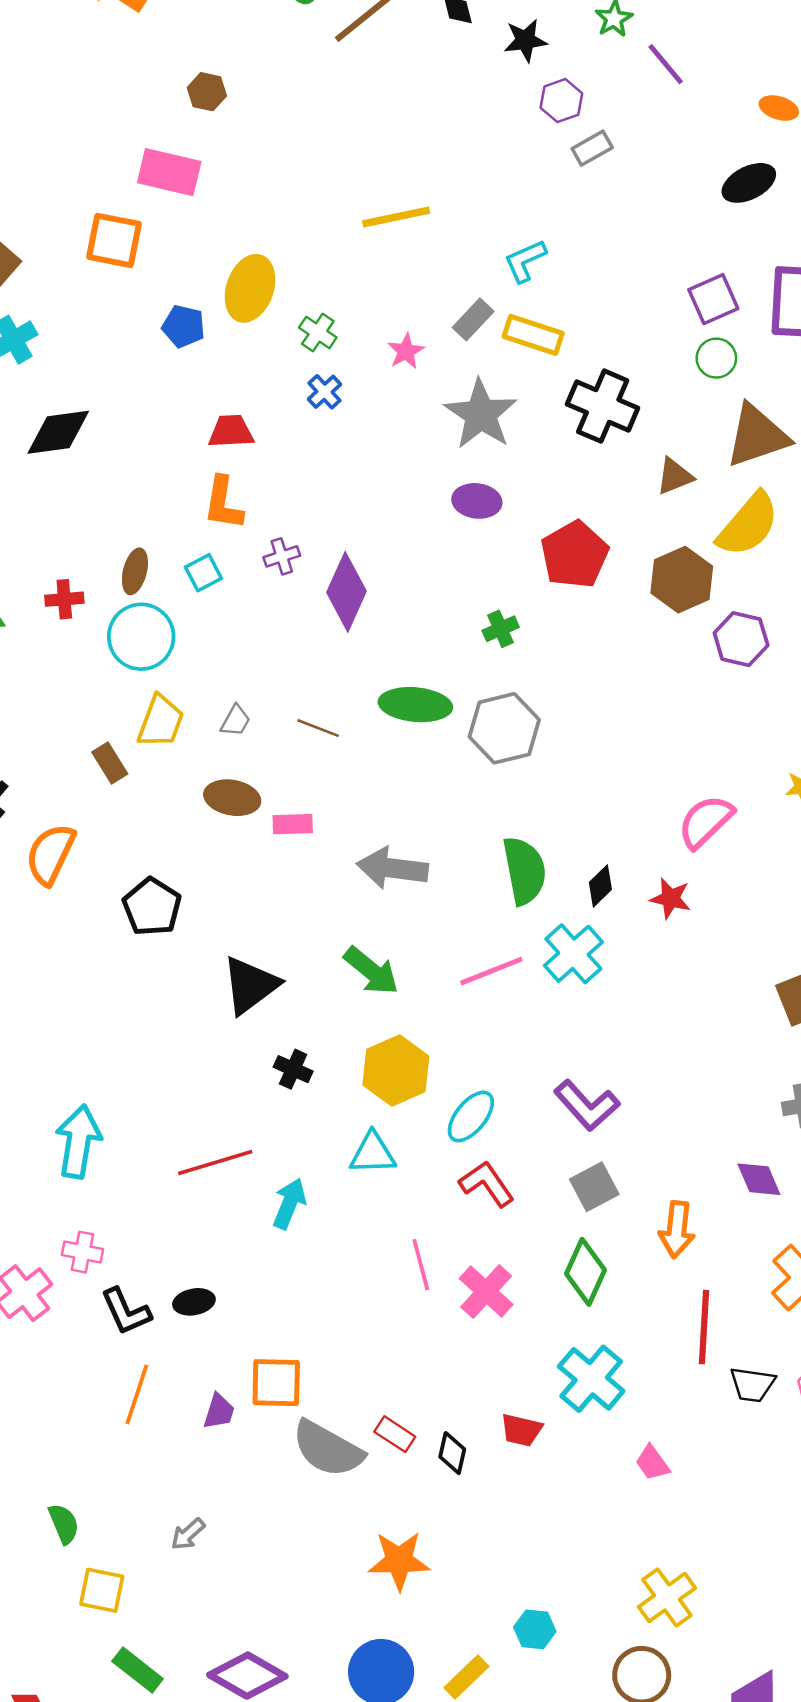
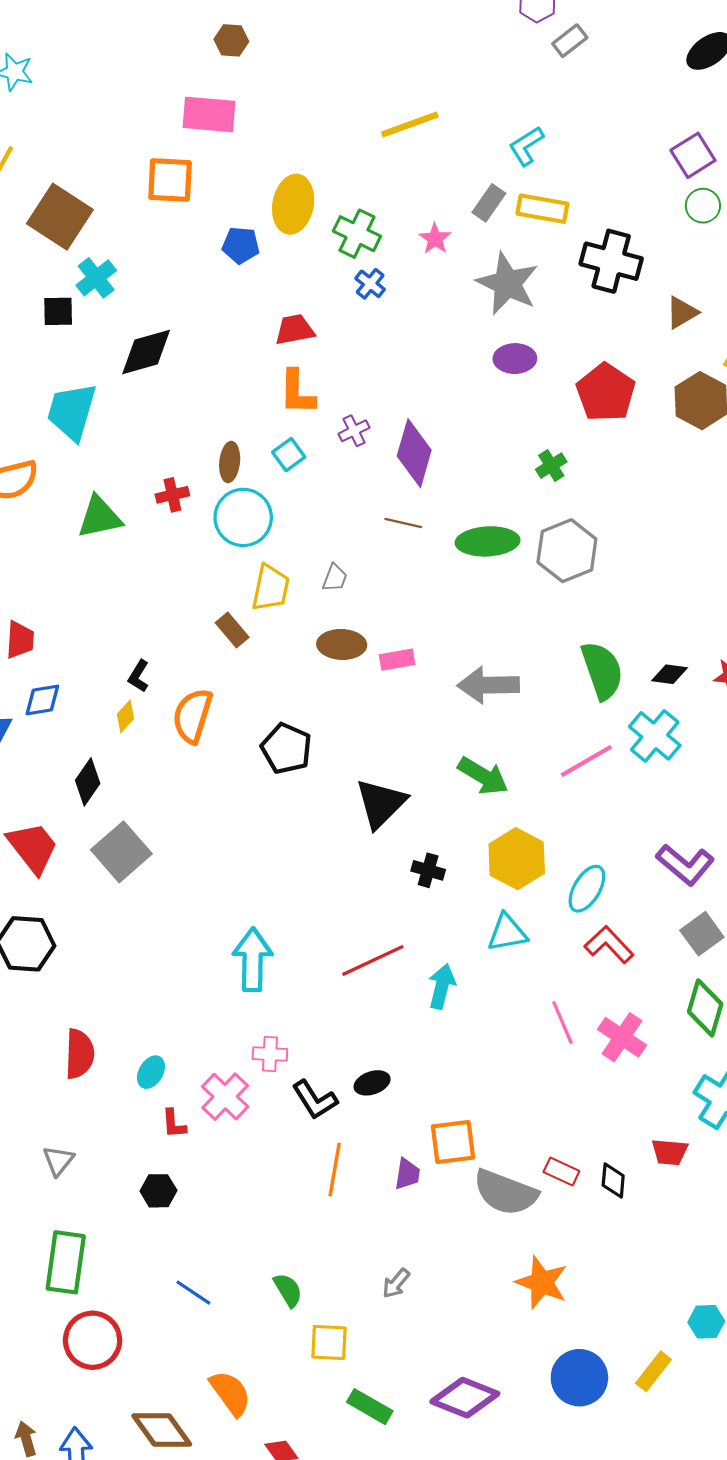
green cross: (318, 333) -> (357, 234), size x1.4
brown line: (318, 728) -> (403, 523), moved
black diamond: (600, 886) -> (669, 674), turned 60
orange star: (399, 1561) -> (542, 1282), moved, turned 30

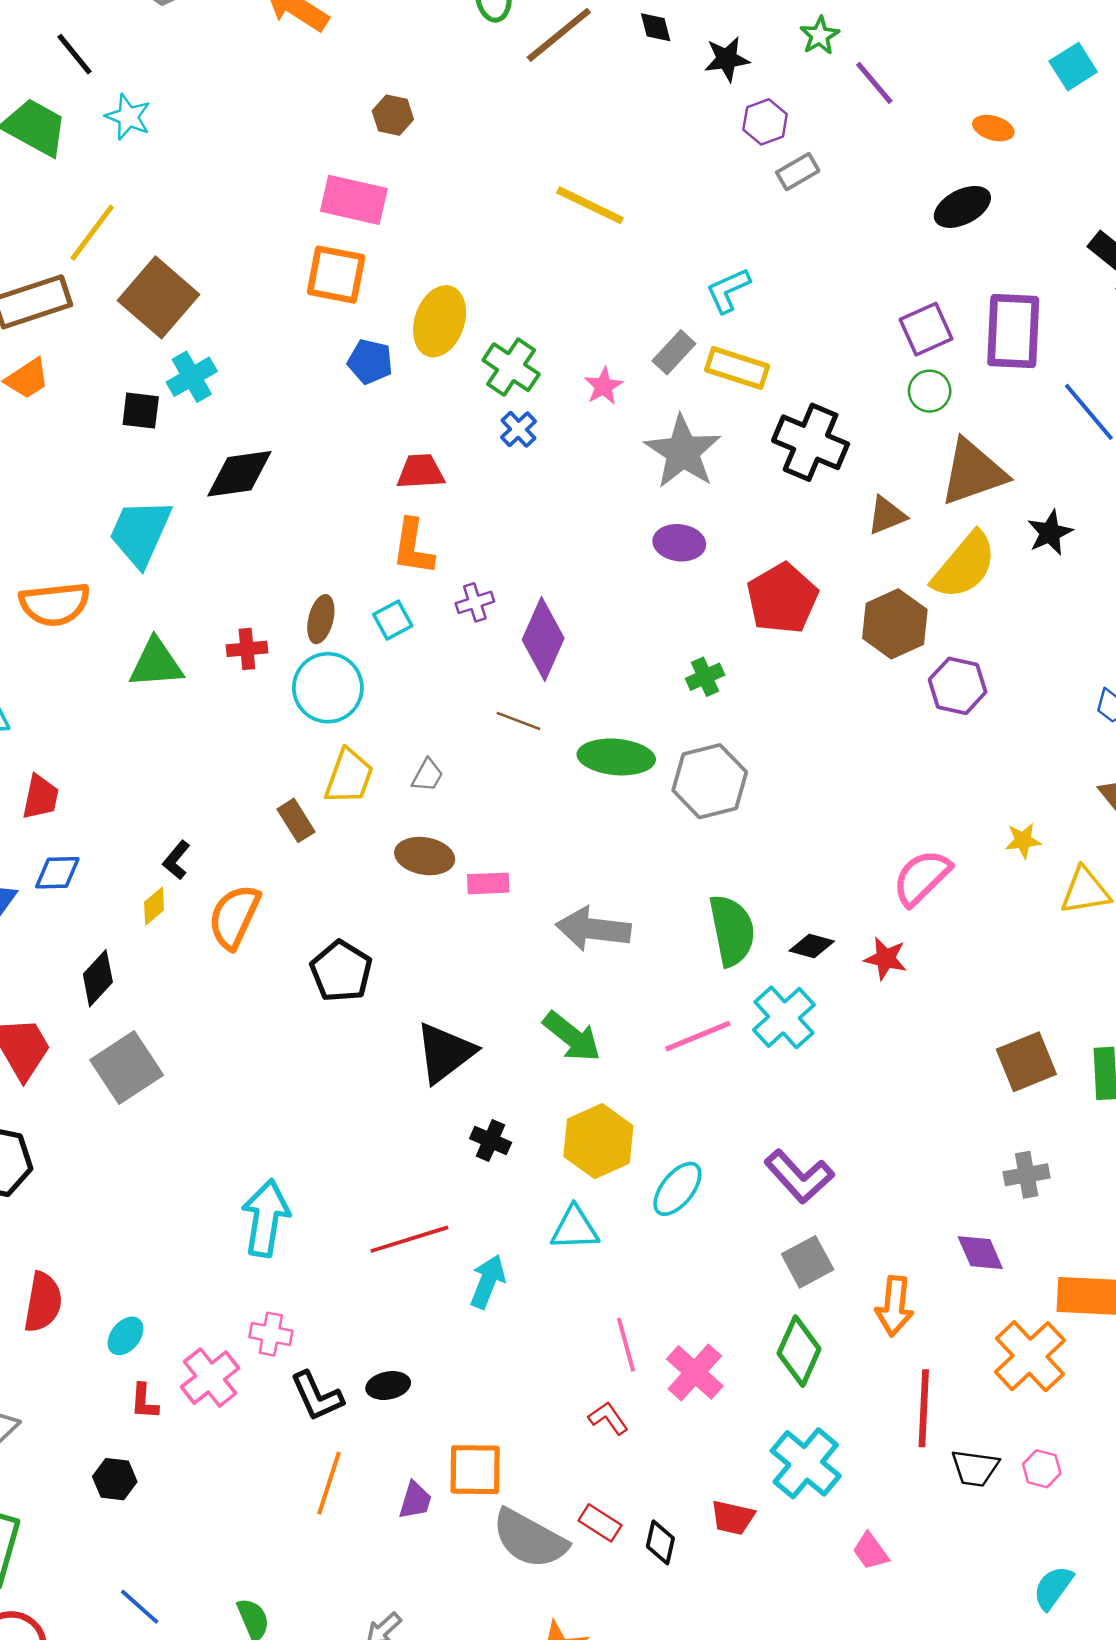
yellow line: (410, 125) -> (590, 205), moved, turned 38
orange square: (170, 180) -> (336, 275), moved
red L-shape: (609, 945) -> (608, 1418), moved, size x0.7

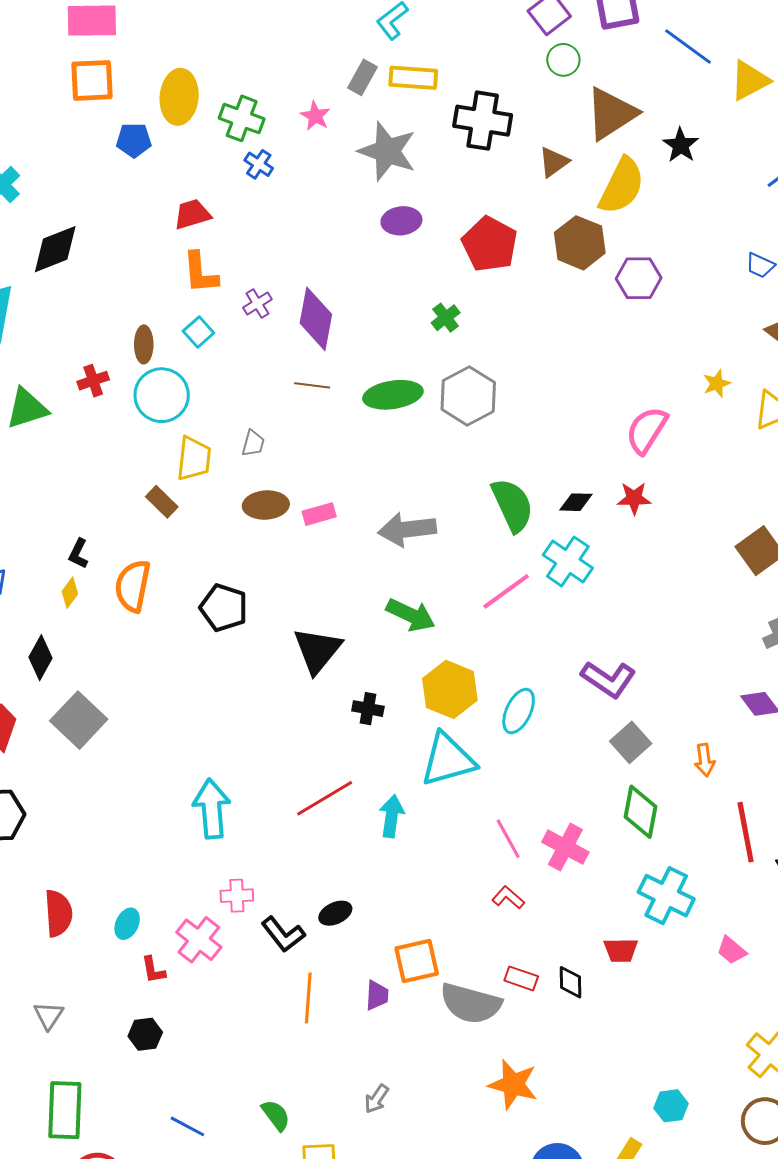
cyan triangle: (575, 1228) -> (448, 760), size x1.5
orange arrow: (895, 1306) -> (705, 760), size x0.7

